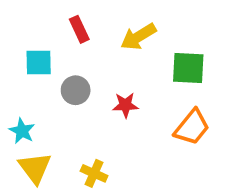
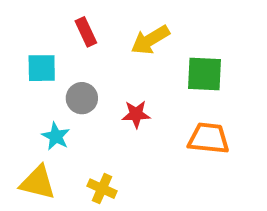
orange trapezoid: (192, 127) -> (208, 138), turned -123
cyan star: (22, 131) -> (56, 136), moved
yellow triangle: (35, 168) -> (38, 183), turned -39

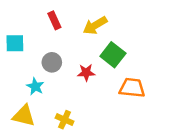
cyan square: (42, 68) -> (15, 43), moved
green square: (204, 74) -> (113, 55), moved, turned 35

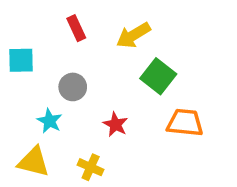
red star: (86, 73) -> (116, 124), moved, turned 30

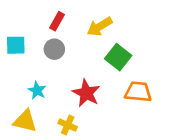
red rectangle: (76, 28) -> (57, 21), turned 54
gray circle: (73, 87) -> (54, 49), moved
red star: (116, 124) -> (86, 93), size x1.5

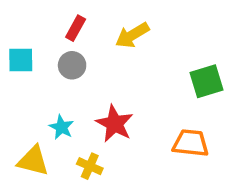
green square: (118, 57) -> (207, 81), moved, turned 35
cyan star: (37, 90) -> (61, 127), moved
orange trapezoid: (138, 92) -> (191, 143), moved

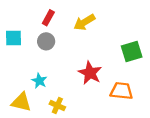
red star: (115, 124) -> (90, 73), moved

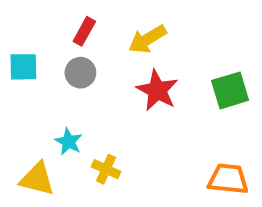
red star: (90, 73) -> (157, 90), moved
orange trapezoid: (121, 91) -> (228, 179), moved
yellow cross: (57, 106) -> (106, 169), moved

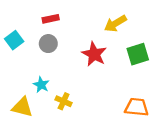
red rectangle: (84, 31) -> (51, 19), turned 49
yellow arrow: (147, 39) -> (115, 24), moved
cyan square: (23, 67) -> (14, 40), turned -36

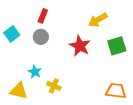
red rectangle: (51, 19) -> (43, 16), turned -56

